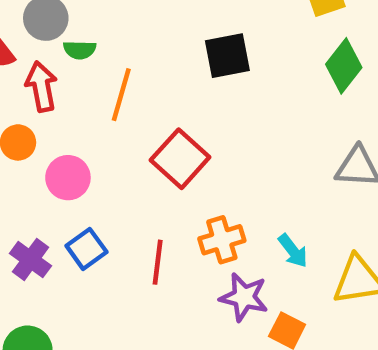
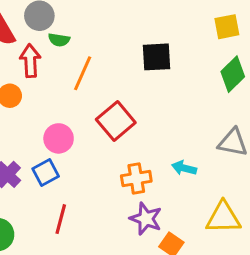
pink circle: (68, 178) -> (59, 138), moved
cyan arrow: (293, 251) -> (184, 168), moved, turned 135
red line: (158, 262) -> (61, 219), moved

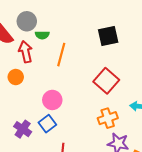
red square: (116, 121) -> (106, 81), moved

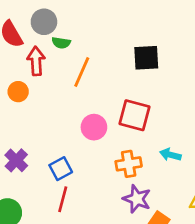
red square: (106, 81) -> (134, 115), turned -35
pink circle: (52, 100) -> (94, 127), moved
blue square: (47, 124) -> (61, 169), moved

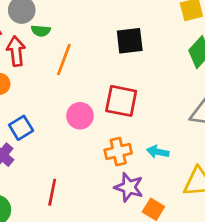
cyan arrow: (170, 155) -> (158, 152), moved
blue square: (61, 169) -> (21, 128), moved

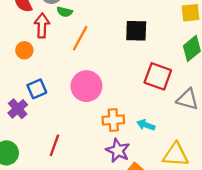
red square: (121, 101) -> (158, 76), moved
pink circle: (80, 116) -> (86, 86), size x1.4

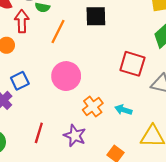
black square: (136, 31) -> (96, 16), moved
orange cross: (113, 120) -> (93, 107), turned -30
purple star: (118, 150) -> (75, 136), moved

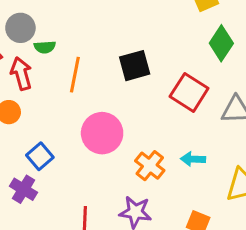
black square: (96, 16) -> (135, 66), moved
red square: (132, 64) -> (189, 92), turned 30

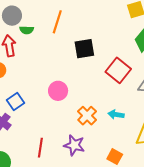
orange line: (75, 75) -> (57, 22), moved
pink circle: (102, 133) -> (58, 91), size x0.7

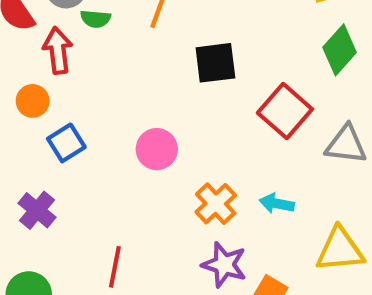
blue square: (15, 102) -> (66, 143), moved
purple star: (74, 145) -> (224, 265), moved

